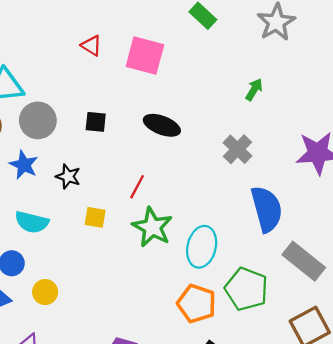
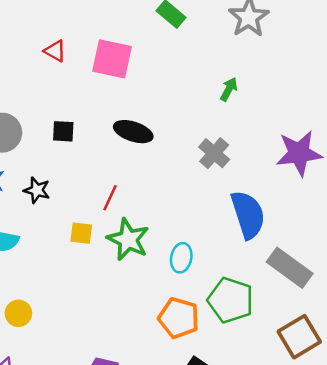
yellow square: (95, 217) -> (81, 233), moved
cyan ellipse: (202, 247) -> (181, 258), size x0.7

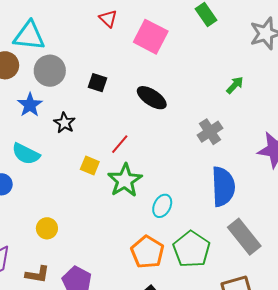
yellow circle: (18, 313) -> (47, 228), moved

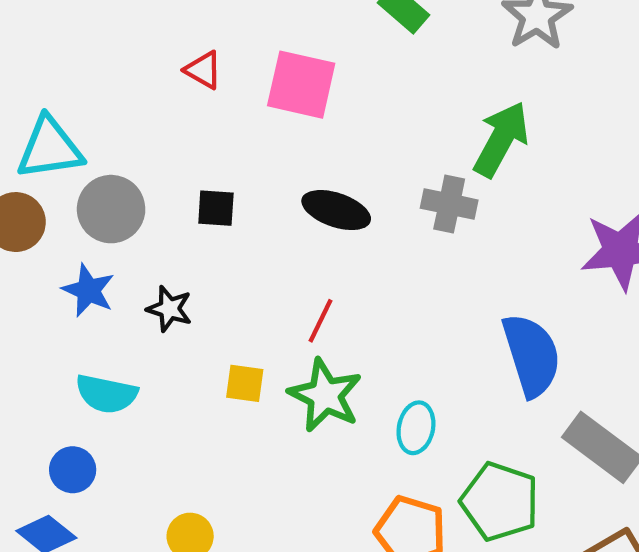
green arrow: (235, 85) -> (501, 139), size x1.8
gray cross: (210, 132) -> (449, 204), moved, turned -30
red line: (120, 144) -> (321, 321), moved

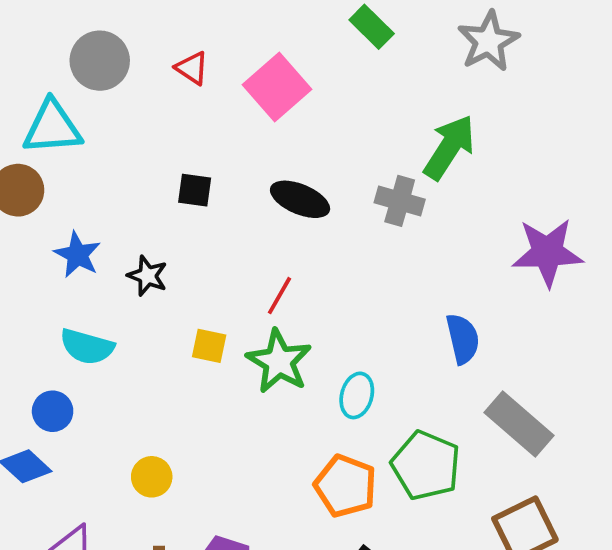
pink square: (301, 85) -> (277, 87), turned 32
gray circle: (111, 209) -> (100, 61), moved
blue semicircle: (532, 355) -> (463, 339), size x0.7

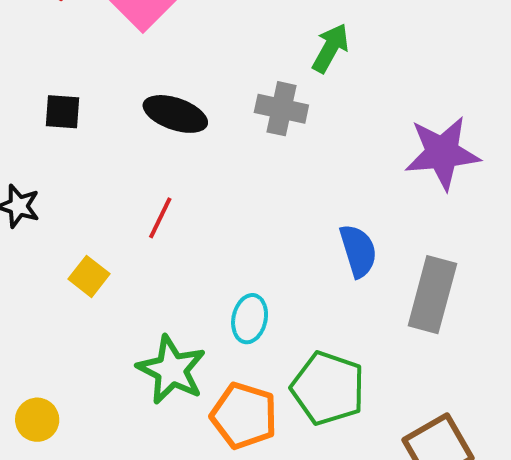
green arrow: (449, 147) -> (330, 48), size x0.7
yellow square: (209, 346) -> (89, 276), turned 30
green star: (279, 361) -> (172, 370), moved
gray rectangle: (519, 424) -> (432, 295), moved, turned 68

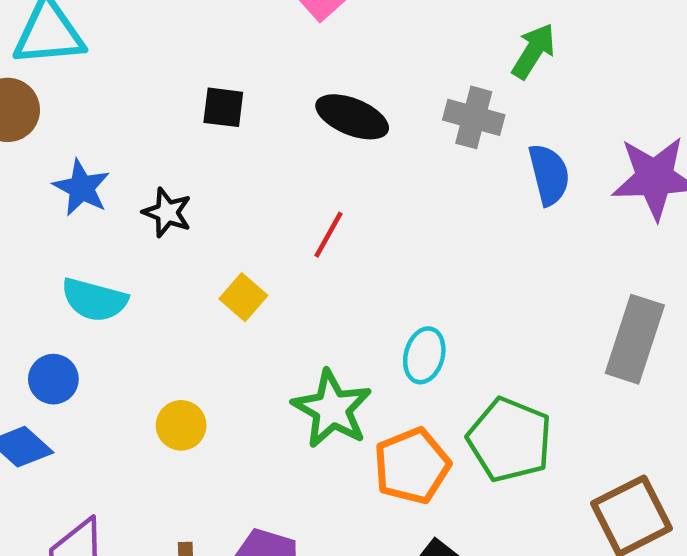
blue semicircle: (358, 251) -> (549, 175), moved
orange pentagon: (244, 416) -> (412, 466), turned 30
yellow circle: (37, 420) -> (181, 425), moved

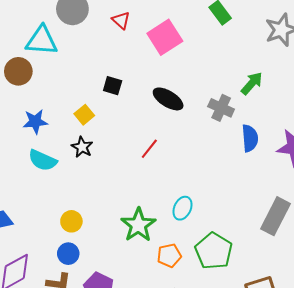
blue star: (81, 188) -> (35, 122), moved, turned 30
black star: (167, 212) -> (82, 147), moved
yellow square: (243, 297) -> (84, 115), moved
blue circle: (53, 379) -> (68, 254), moved
orange pentagon: (412, 466) -> (169, 255), size x0.7

